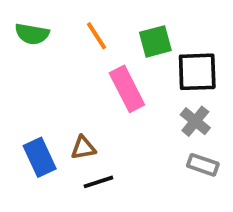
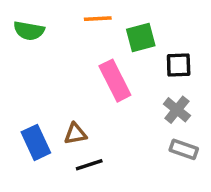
orange line: (97, 36) -> (98, 19), moved, turned -60
black square: (197, 72) -> (179, 65), size x0.7

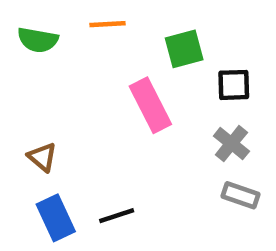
orange line: (98, 19) -> (108, 24), moved
brown triangle: (75, 134) -> (42, 157), moved, turned 50
blue rectangle: (36, 142) -> (56, 218), moved

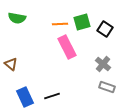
orange line: (108, 24) -> (60, 24), moved
black square: (234, 85) -> (105, 29), moved, turned 35
brown triangle: (42, 157) -> (11, 64), moved

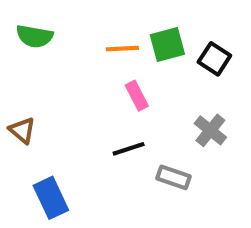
pink rectangle: (67, 47) -> (137, 96), size x0.6
gray rectangle: (107, 87) -> (174, 177), moved
black line: (52, 96) -> (129, 149), moved

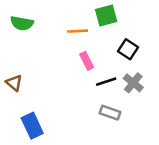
green square: (167, 44) -> (106, 16), moved
black square: (214, 59) -> (128, 49), moved
black line: (129, 149) -> (106, 82), moved

